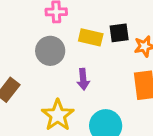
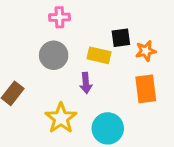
yellow rectangle: (91, 37) -> (99, 55), moved

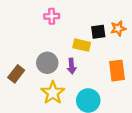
orange star: (146, 51) -> (118, 28), moved
gray circle: (54, 55) -> (47, 63), moved

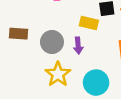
brown rectangle: (16, 74) -> (19, 34), moved, turned 56

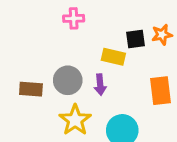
brown rectangle: (19, 34) -> (31, 89), moved

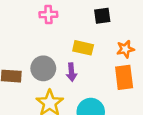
orange star: (162, 35) -> (125, 49), moved
black square: (135, 39) -> (102, 16), moved

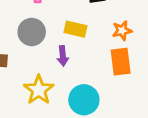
gray circle: (43, 68) -> (32, 32), moved

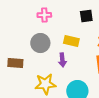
yellow star: (39, 90) -> (45, 84), turned 30

